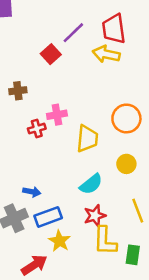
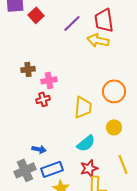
red square: (51, 54) -> (36, 15), moved
pink cross: (57, 115) -> (49, 80), moved

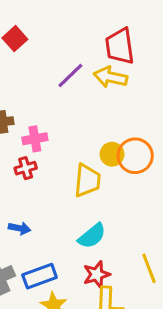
purple line: (72, 23) -> (70, 76), moved
yellow circle: (114, 127) -> (112, 154), moved
blue arrow: (39, 149) -> (19, 228), moved

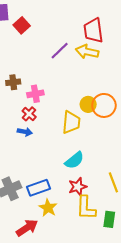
red cross: (26, 168) -> (29, 114), turned -32
blue arrow: (19, 228) -> (25, 132), moved

